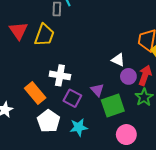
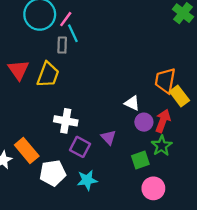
orange rectangle: (35, 93) -> (27, 150), moved
green square: (113, 105) -> (140, 160), moved, size x0.7
white pentagon: (49, 121) -> (53, 173), turned 30
pink circle: (126, 135) -> (153, 188), moved

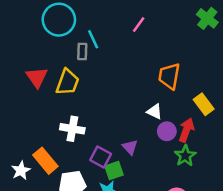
pink line: (66, 19) -> (139, 25), moved
orange trapezoid: (165, 81) -> (169, 76), moved
white cross: (66, 121) -> (72, 129), moved
green square: (140, 160) -> (114, 170), moved

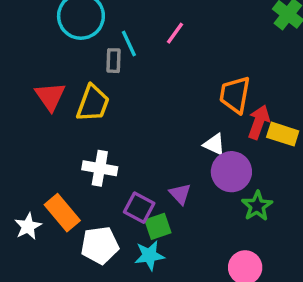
pink line: (139, 25) -> (175, 33), moved
yellow rectangle: (204, 104) -> (283, 134), turned -35
red arrow: (186, 130) -> (259, 122), moved
purple circle: (167, 131) -> (231, 172), size x1.5

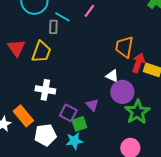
cyan line: (129, 43) -> (62, 17), turned -35
green star: (257, 206) -> (137, 112), size x1.4

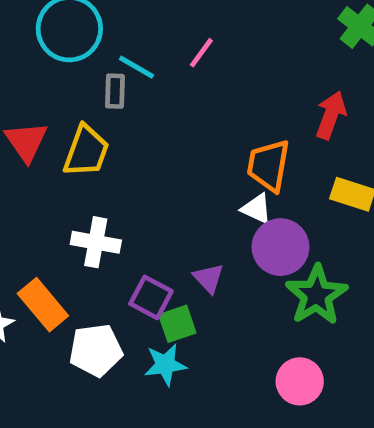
orange trapezoid: (124, 47) -> (268, 165), moved
red arrow: (138, 63) -> (331, 115), moved

